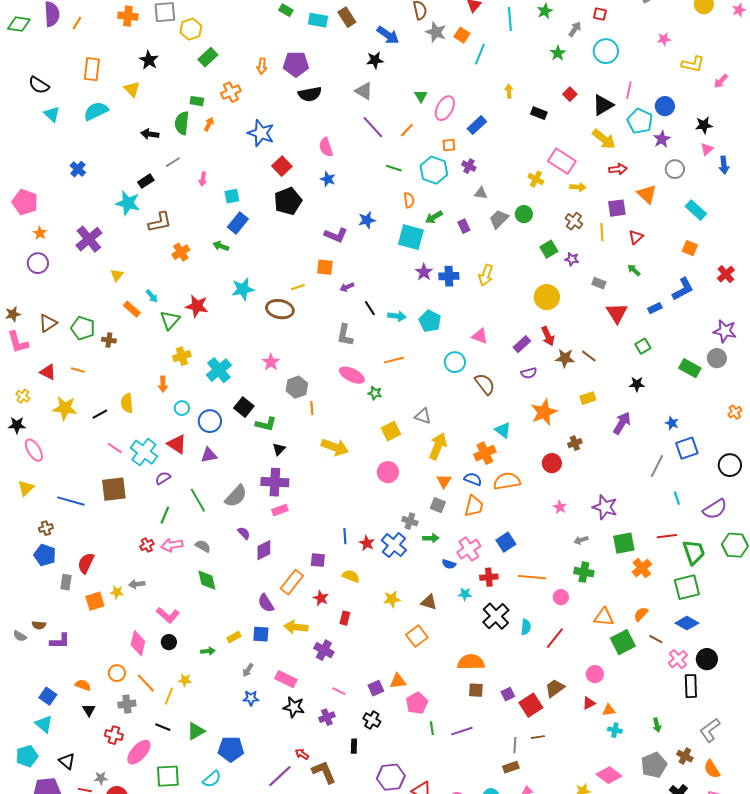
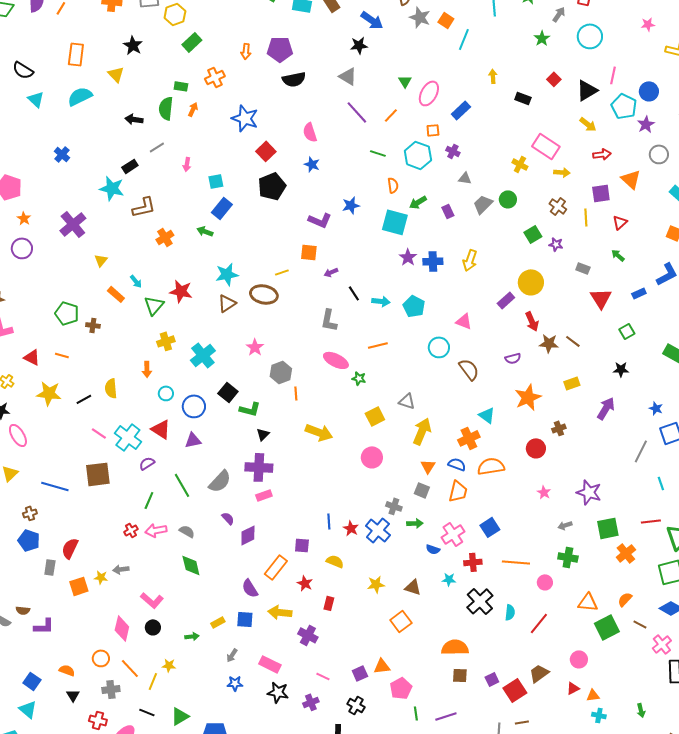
yellow arrow: (604, 139) -> (588, 124), size x0.7
brown triangle: (48, 323) -> (227, 303), moved
purple rectangle: (522, 344) -> (506, 300), moved

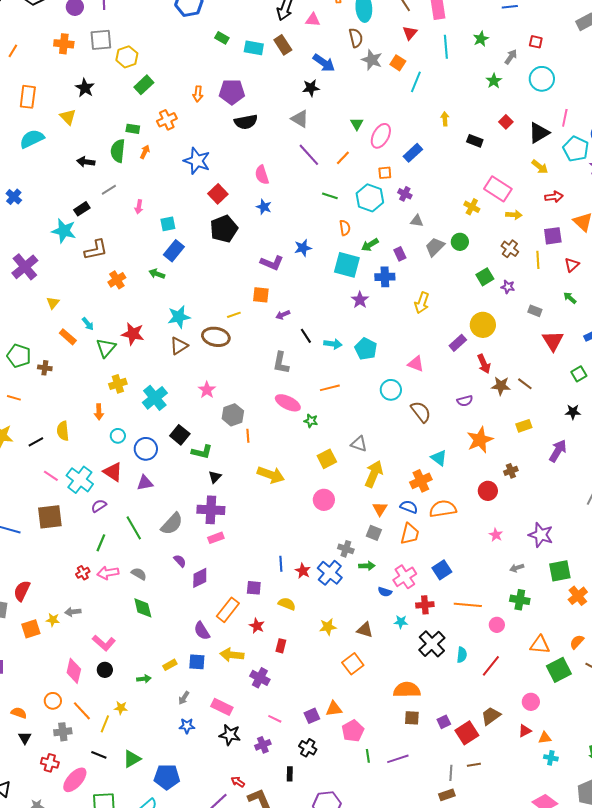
blue cross: (433, 261) -> (385, 277), moved

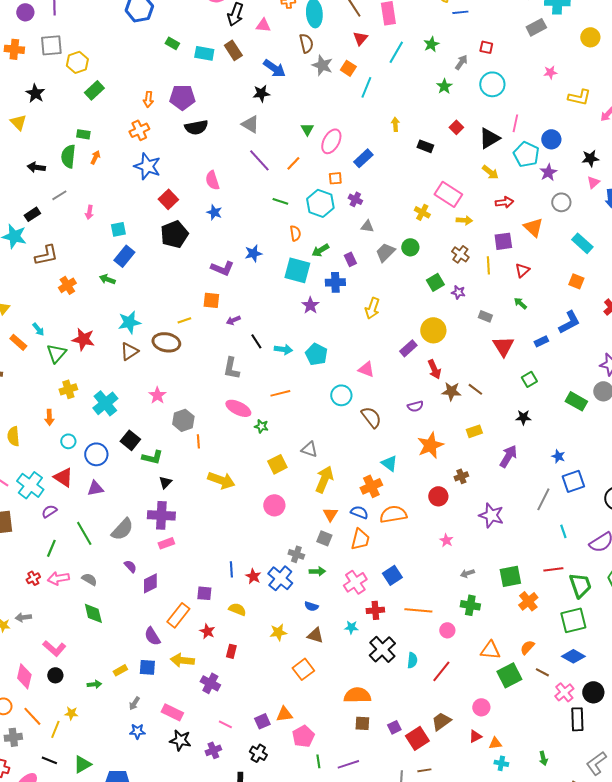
cyan line: (446, 47) -> (396, 52), turned 35
orange cross: (167, 120) -> (139, 130), moved
purple star: (541, 535) -> (491, 515), moved
blue semicircle: (385, 592) -> (311, 606), moved

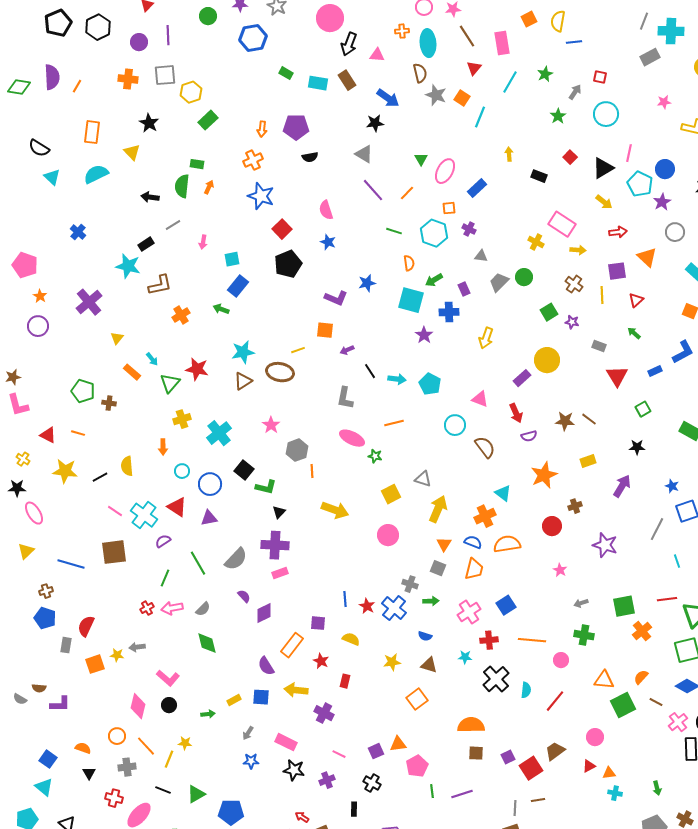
black semicircle: (196, 127) -> (310, 157), size x0.7
red arrow: (434, 369) -> (516, 413), moved
gray semicircle: (89, 579) -> (203, 609), turned 105

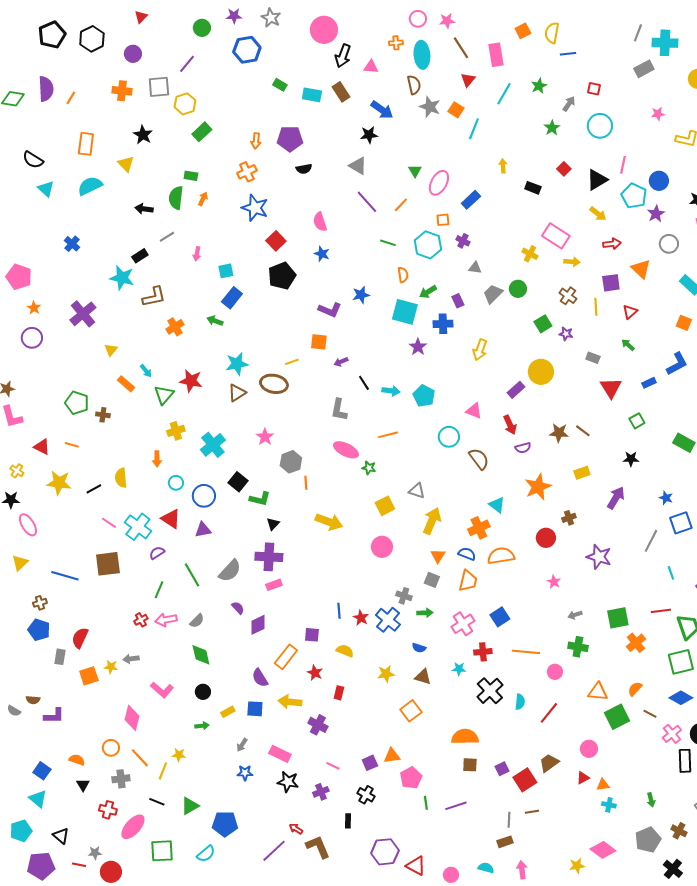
purple line: (168, 35) -> (187, 64), moved, turned 42
black circle: (169, 705) -> (203, 692), moved

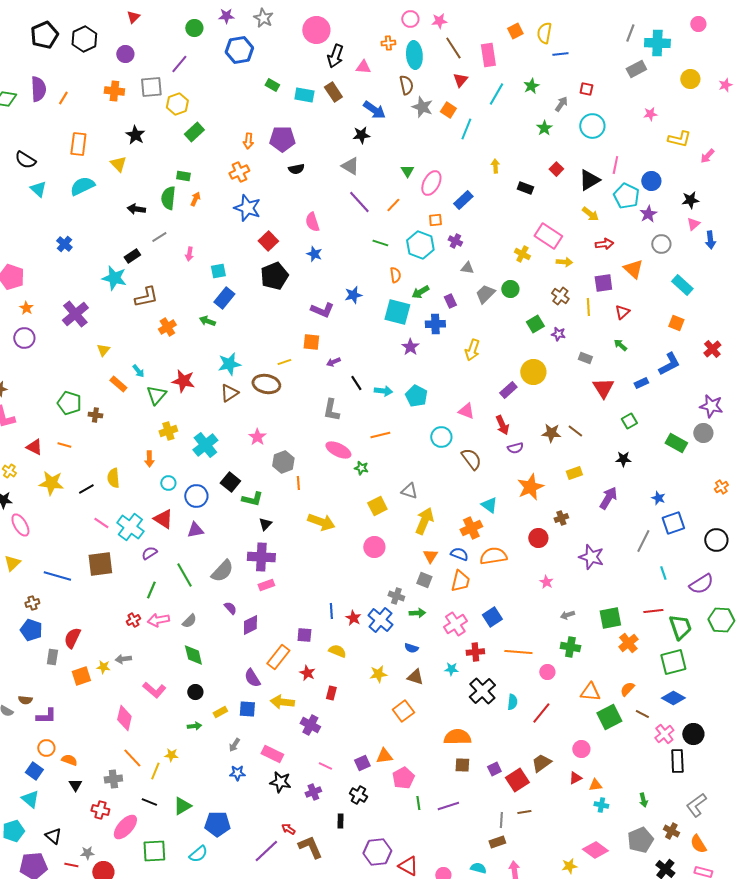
orange circle: (111, 748) -> (46, 748), moved

